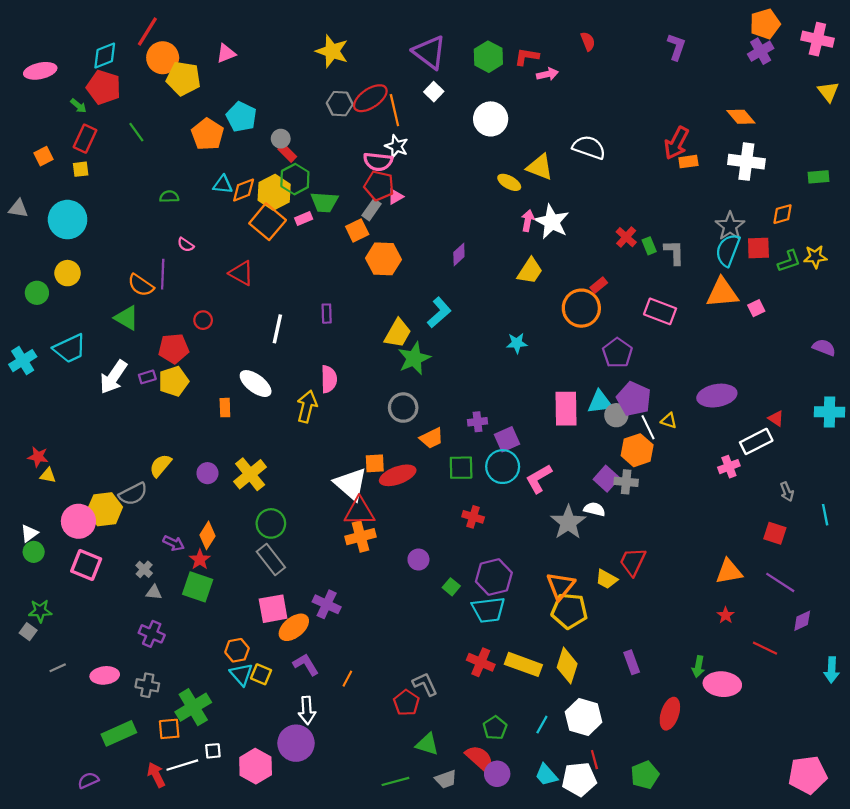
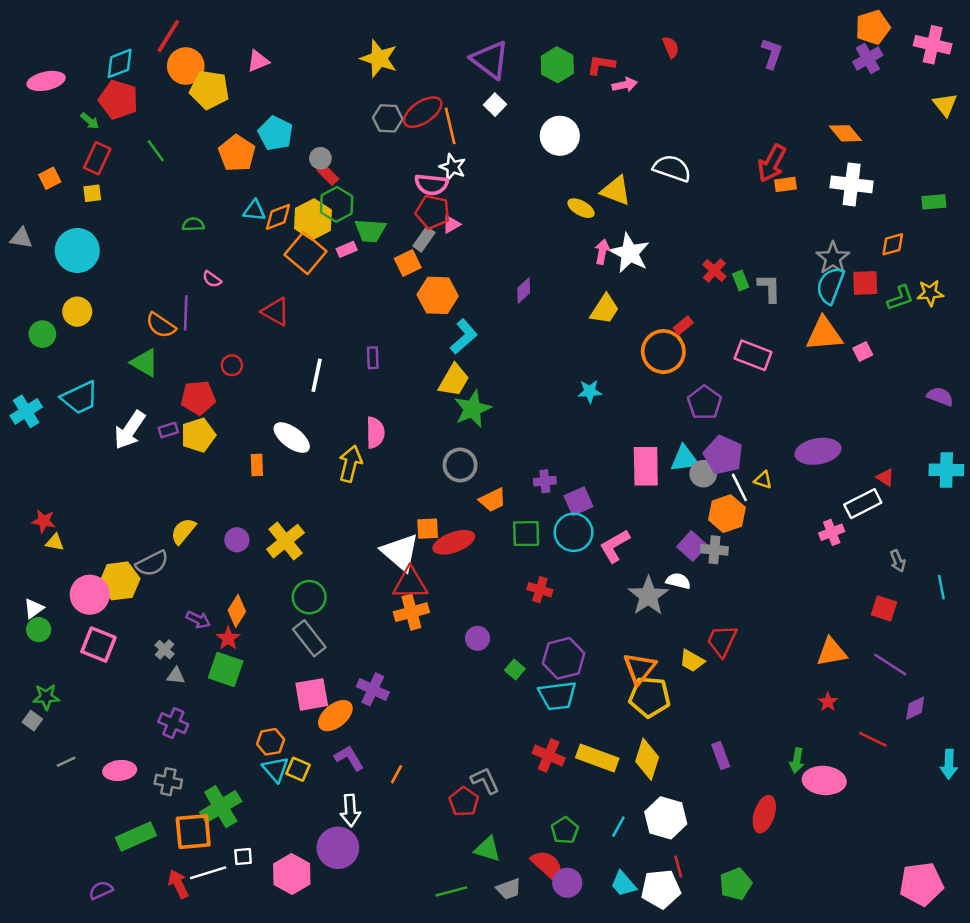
cyan L-shape: (439, 312) -> (464, 337), moved
orange square: (169, 729) -> (193, 832), size x1.5

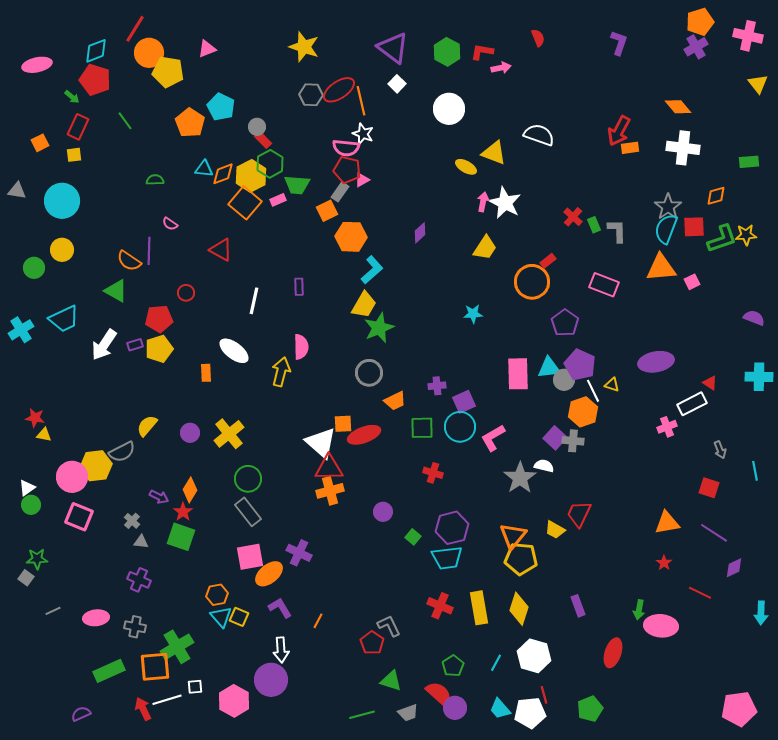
green L-shape: (900, 298) -> (722, 239), size x1.4
yellow rectangle: (597, 758) -> (479, 608), turned 60

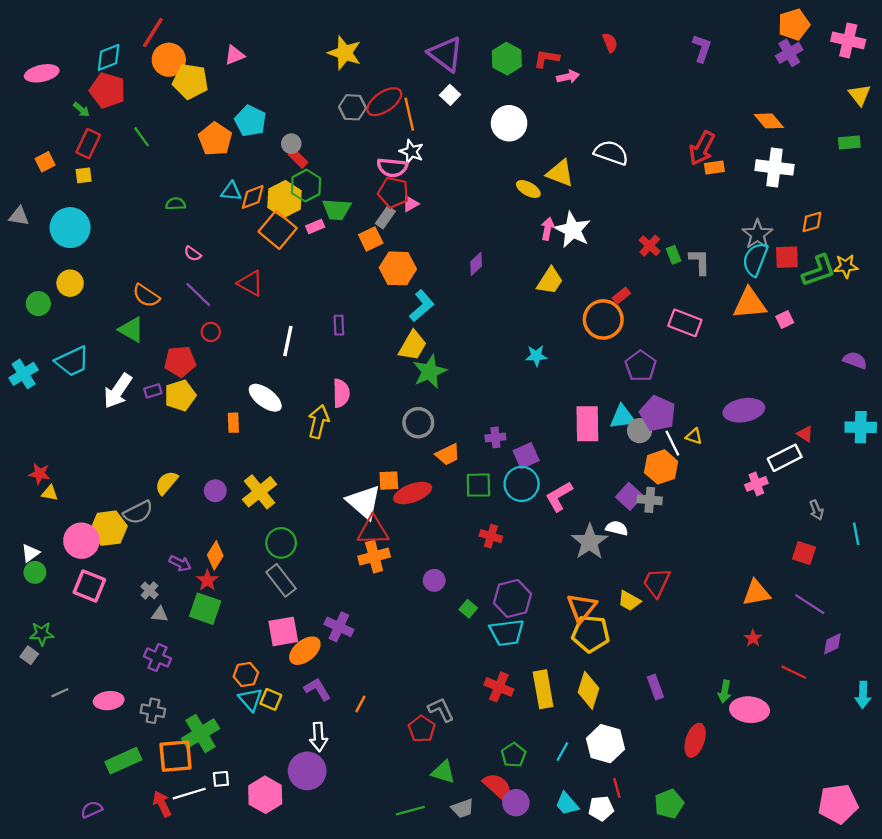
green rectangle: (749, 162) -> (849, 143), moved
purple line: (149, 251) -> (198, 295), moved, turned -48
white pentagon: (530, 713) -> (601, 808), size x0.7

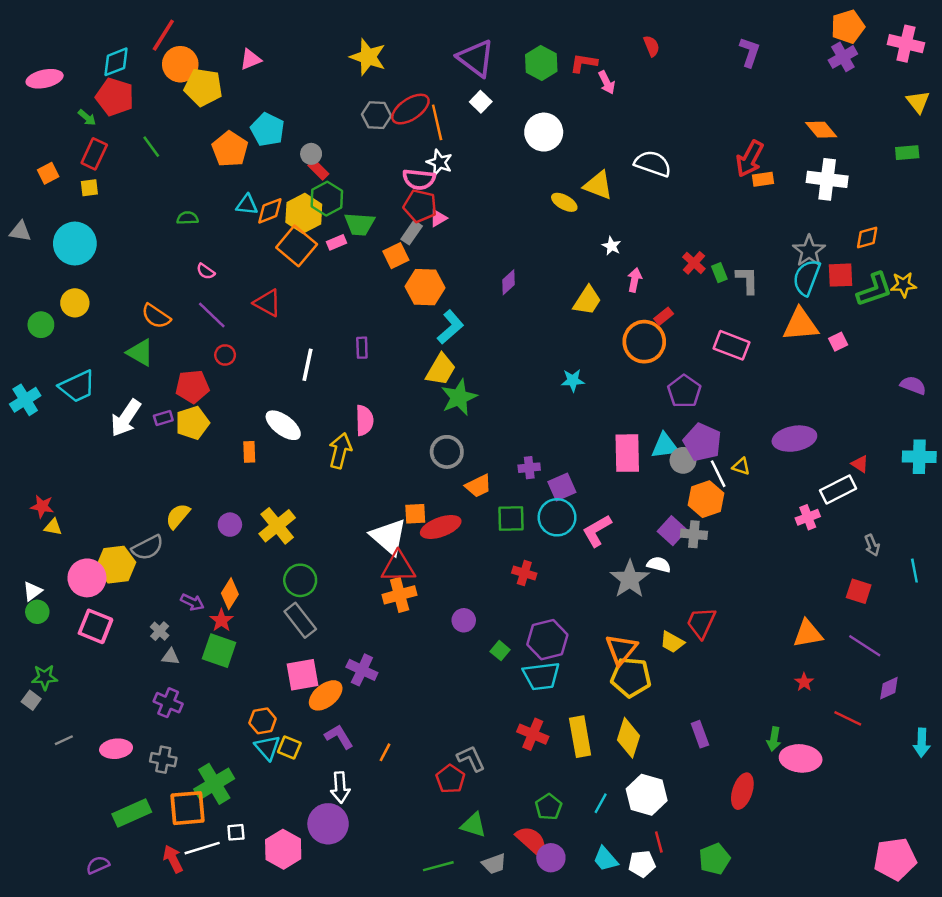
pink arrow: (568, 77) -> (607, 82), turned 75
pink arrow: (548, 229) -> (635, 280), moved
white star: (573, 230) -> (612, 246), size x0.5

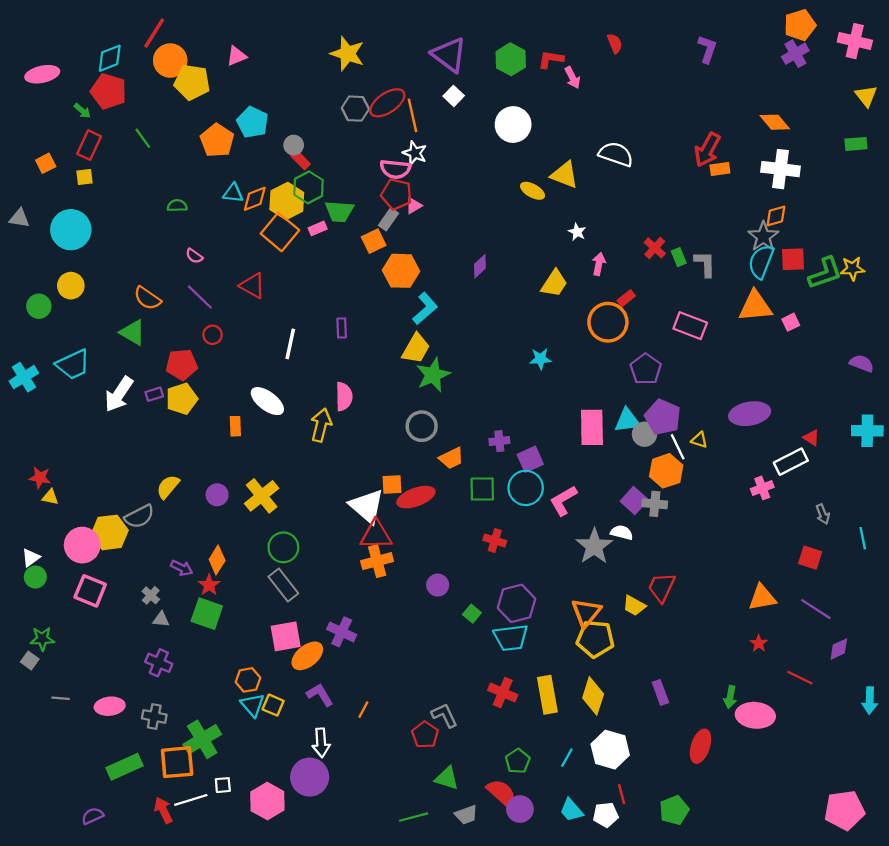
orange diamond: (867, 237) -> (776, 216), moved
gray line: (64, 740) -> (61, 698), turned 30

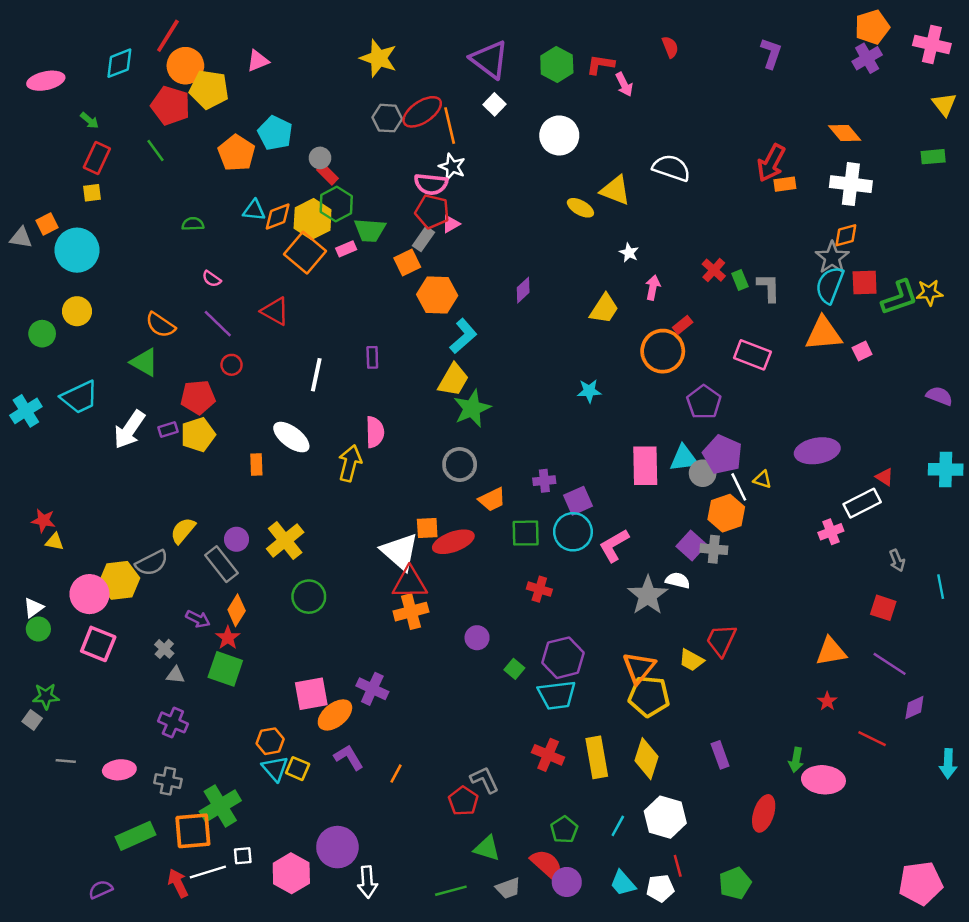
red pentagon: (109, 91) -> (170, 106), moved
orange square: (46, 163) -> (47, 224), moved
gray rectangle: (283, 585) -> (222, 564), moved
white arrow: (321, 743) -> (367, 882), moved

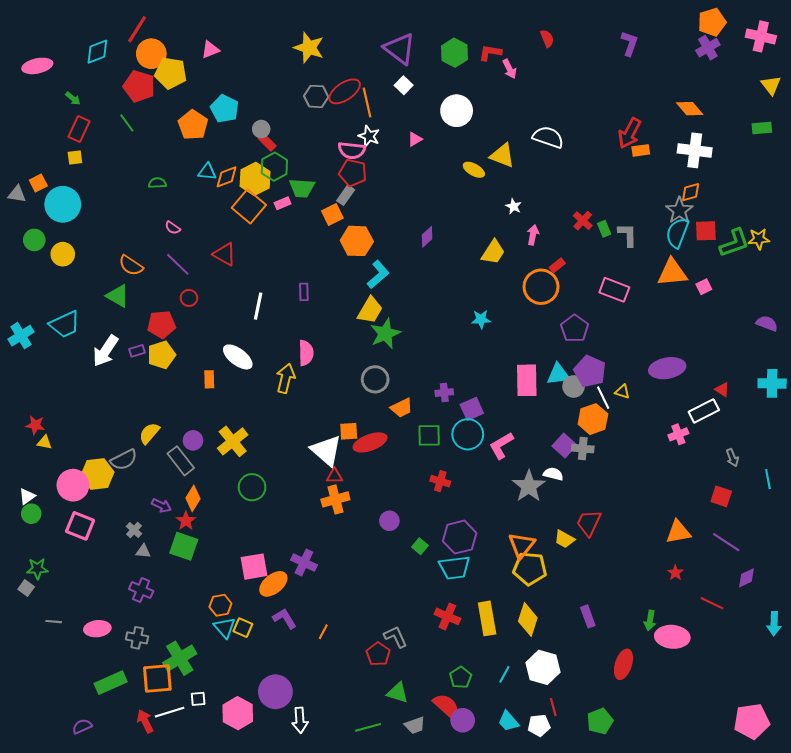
pink triangle: (451, 224) -> (415, 139), moved
green circle: (42, 334) -> (34, 240), moved
red triangle: (410, 583) -> (334, 476), size x0.6

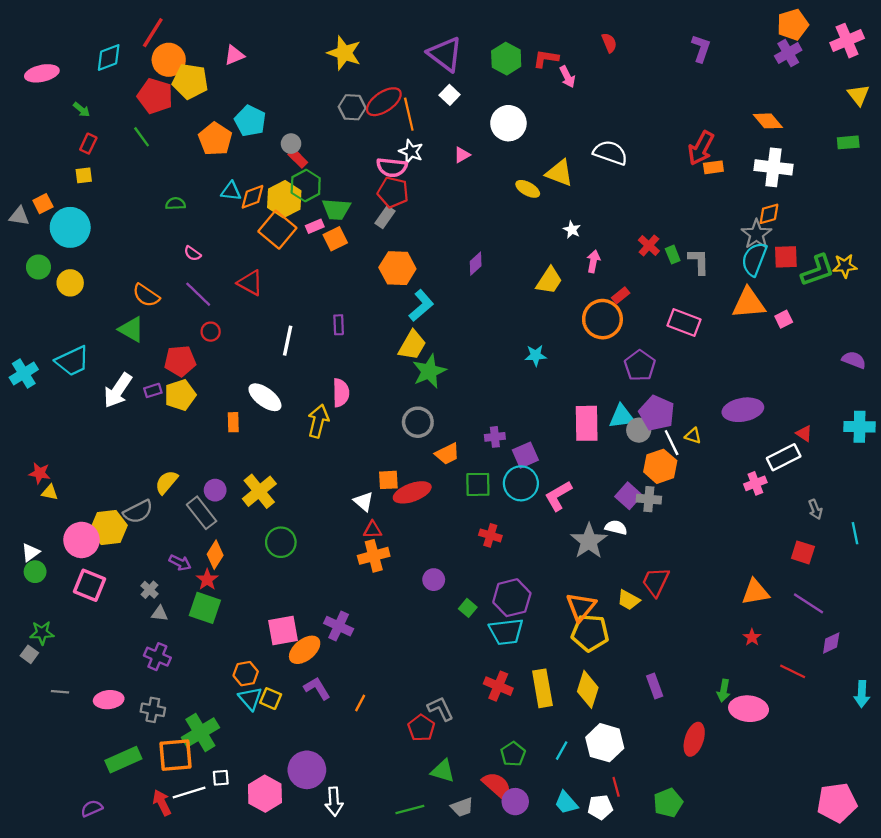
pink cross: (761, 36) -> (847, 41), turned -36
red rectangle: (79, 129) -> (88, 144), size x0.7
orange square: (332, 214) -> (335, 239), moved
white triangle: (326, 451) -> (363, 501), size x0.6

